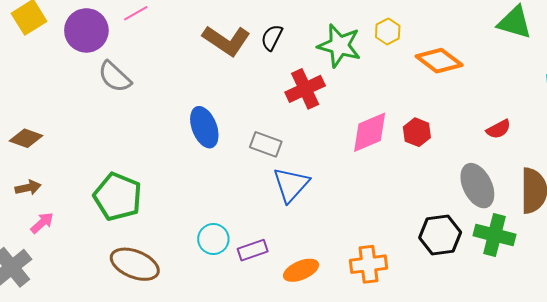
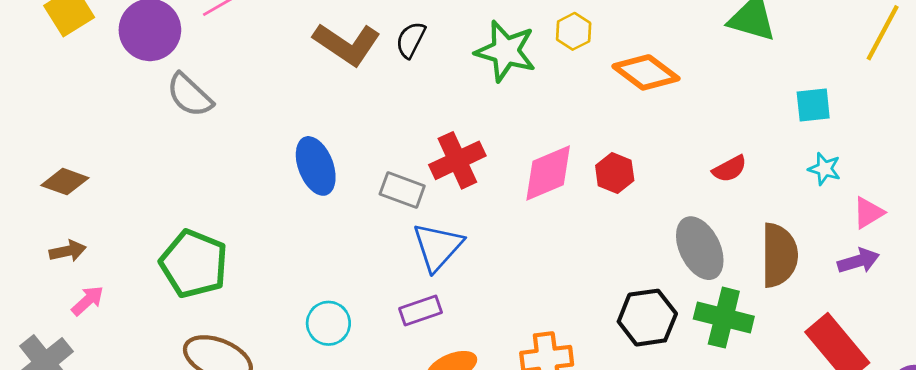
red cross: (305, 89) -> (457, 160), moved
purple rectangle: (253, 250) -> (421, 310), moved

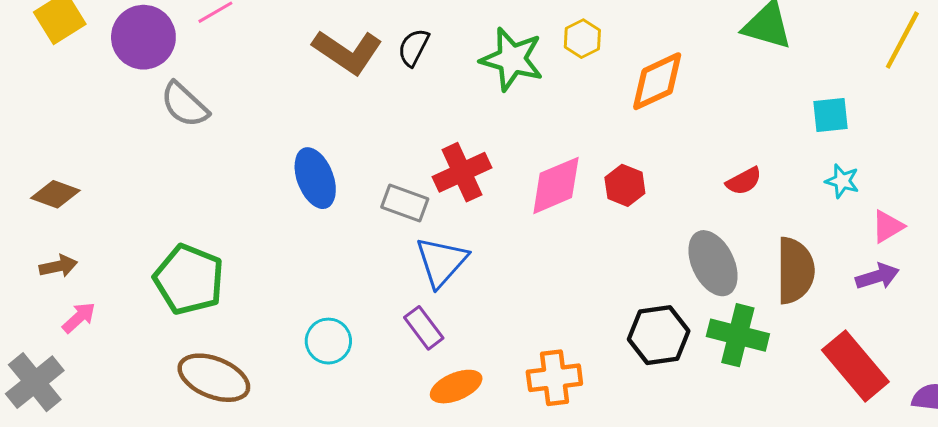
orange diamond: (646, 72) -> (657, 81), turned -62
purple rectangle: (421, 310) -> (424, 328), turned 72

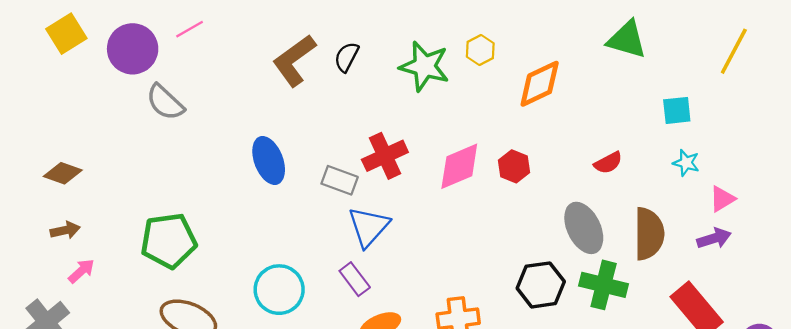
brown L-shape: (347, 52) -> (294, 60), turned 110
green pentagon: (189, 279) -> (169, 241), turned -30
cyan circle: (328, 341) -> (279, 290), size x1.4

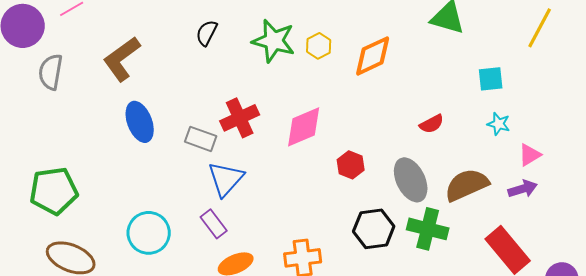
yellow hexagon: (480, 50) -> (319, 46), moved
brown L-shape: (294, 60) -> (122, 59), moved
gray semicircle: (165, 102) -> (51, 72), turned 57
red hexagon: (514, 166) -> (351, 165), moved
brown semicircle: (649, 234) -> (467, 185), turned -114

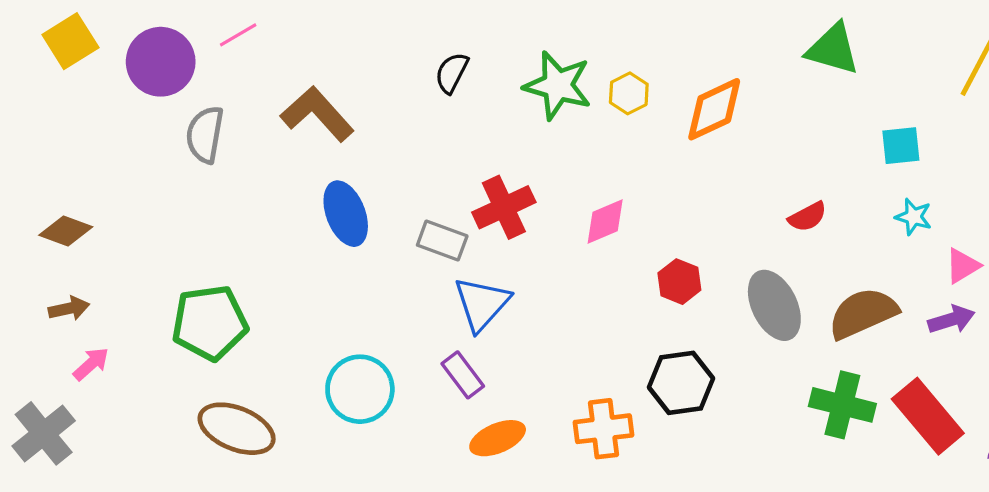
brown L-shape: (122, 59) -> (317, 114), turned 84
pink diamond: (304, 127) -> (605, 221), size x0.7
black hexagon: (374, 229) -> (681, 383), moved
green cross: (428, 229) -> (842, 405), moved

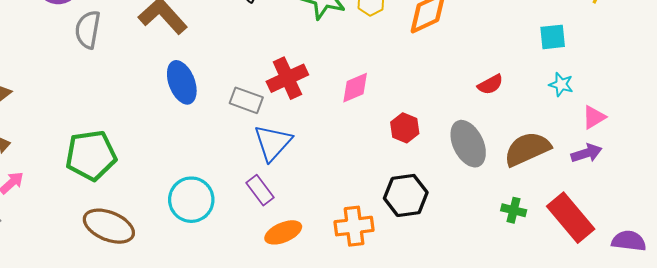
green cross: (842, 405) -> (514, 210), size x0.6

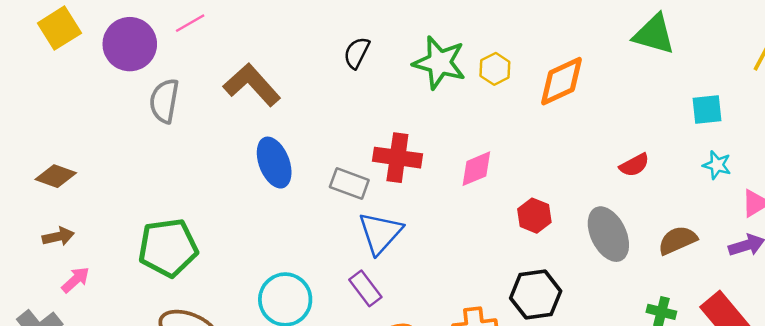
red cross: (287, 78) -> (397, 158), turned 33
brown semicircle: (527, 149) -> (677, 240), size x0.7

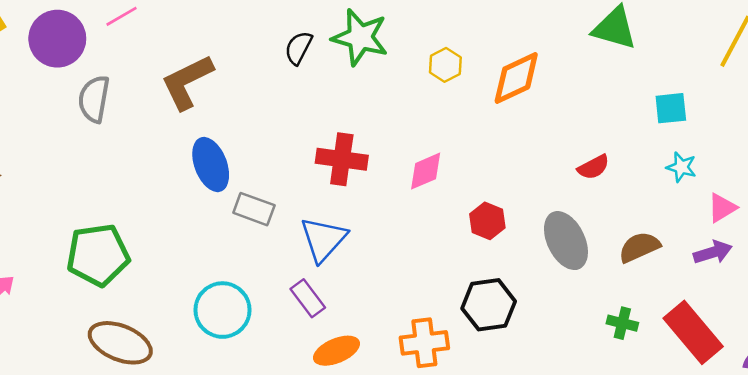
green star: (439, 63) -> (360, 37), moved
brown L-shape: (252, 85) -> (187, 82), turned -74
gray rectangle: (349, 184) -> (254, 209), moved

